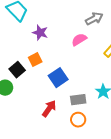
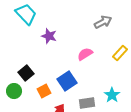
pink semicircle: (79, 40) -> (85, 54), moved
orange square: (35, 60) -> (44, 91), moved

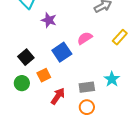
blue square: (67, 81) -> (62, 52), moved
green circle: (14, 91) -> (22, 83), moved

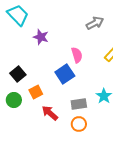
pink semicircle: (85, 38) -> (77, 55), turned 105
blue square: (62, 52) -> (65, 74), moved
red arrow: (58, 96) -> (50, 113), turned -84

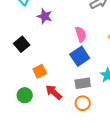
black square: (18, 74) -> (22, 44), moved
blue square: (65, 74) -> (80, 56), moved
green circle: (14, 100) -> (25, 95), moved

